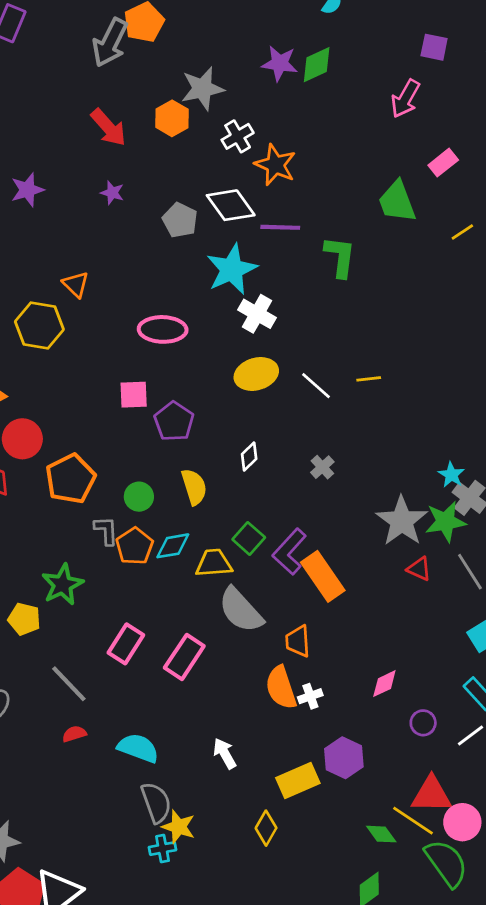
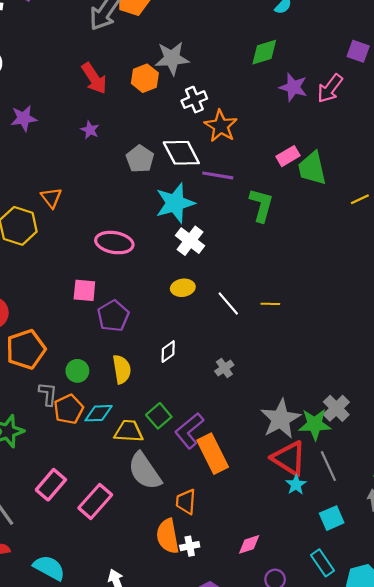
purple star: (280, 63) -> (293, 87), moved
pink rectangle: (443, 163) -> (288, 156), moved
yellow ellipse: (256, 374) -> (183, 288), size x0.7
cyan star: (451, 475) -> (296, 485), moved
red triangle: (419, 569) -> (289, 458), size x1.8

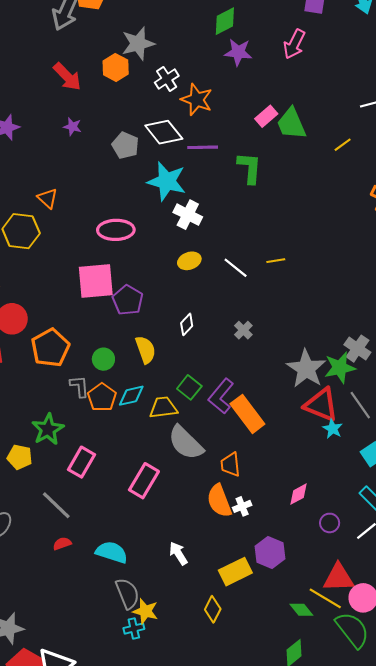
purple star: (293, 87) -> (238, 52), moved
cyan star: (175, 203) -> (167, 181), turned -30
pink square: (84, 290) -> (96, 281), size x1.6
pink rectangle: (51, 485) -> (81, 462), moved

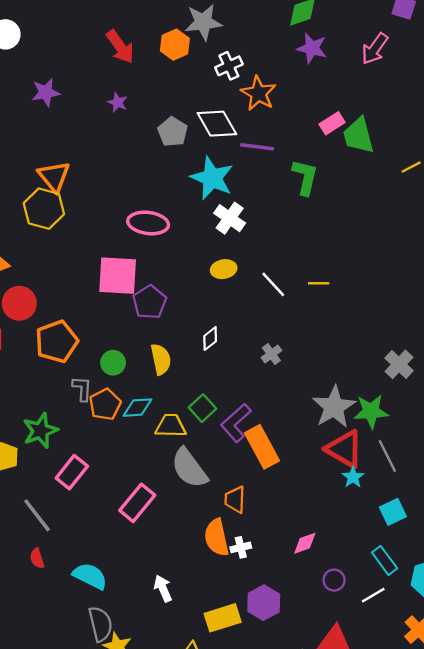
orange triangle: (48, 198) -> (54, 176), moved, size x1.4
gray cross: (357, 349) -> (399, 364), moved
red semicircle: (62, 544) -> (37, 558), turned -96

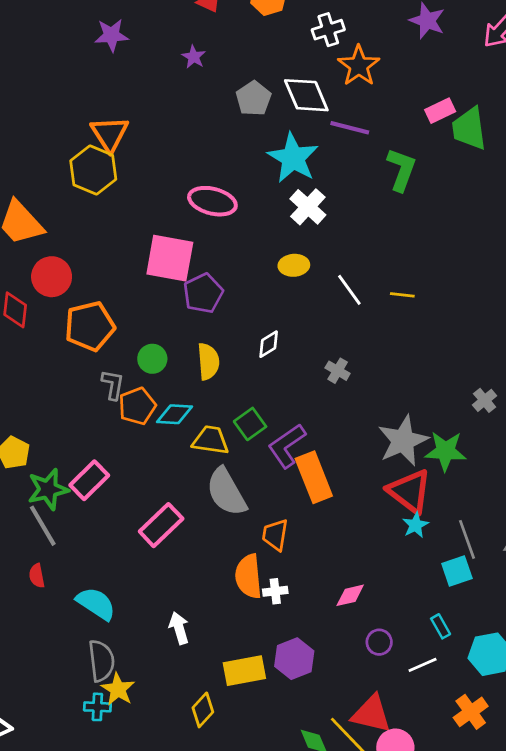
gray cross: (271, 354) -> (338, 371), turned -30
gray cross: (399, 364) -> (485, 400), size x0.7
green star: (40, 431) -> (48, 489), moved
gray line: (387, 456) -> (467, 539), moved
cyan rectangle: (385, 560) -> (441, 626), size x0.7

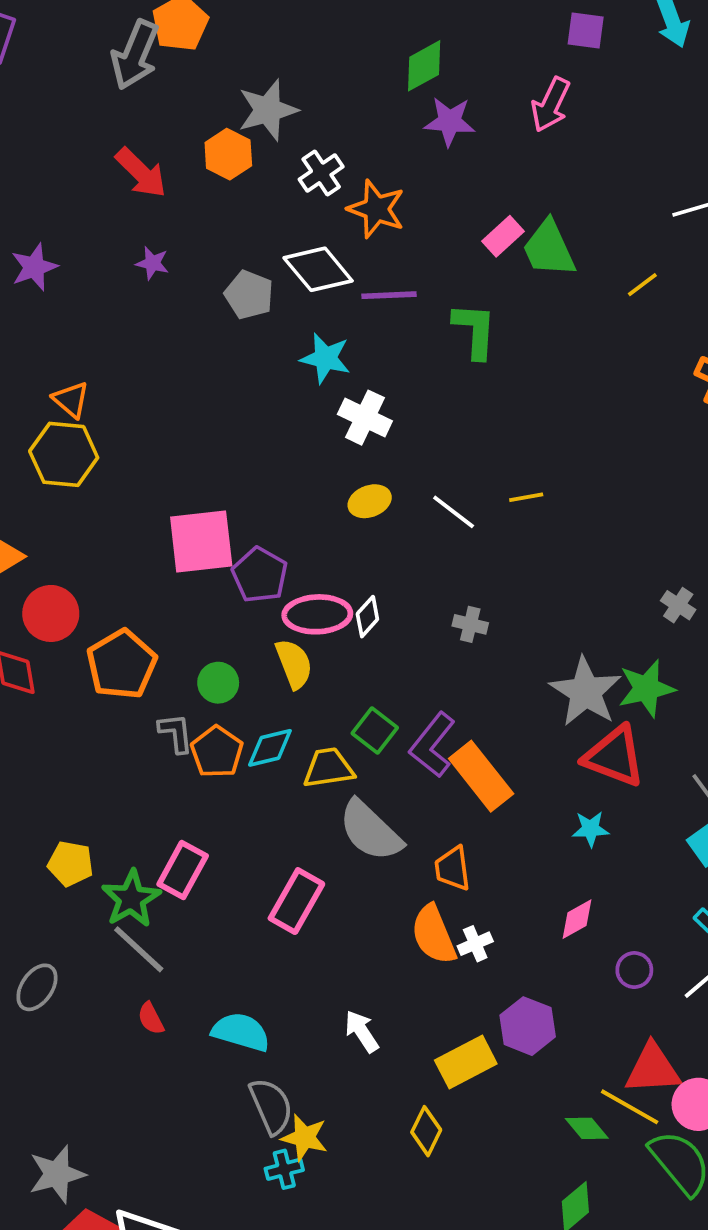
orange triangle: (110, 134) -> (71, 400), size x0.7
cyan star: (293, 158) -> (325, 358), size x0.7
pink ellipse: (212, 201) -> (317, 614), moved
cyan star: (415, 525) -> (590, 829), moved, turned -30

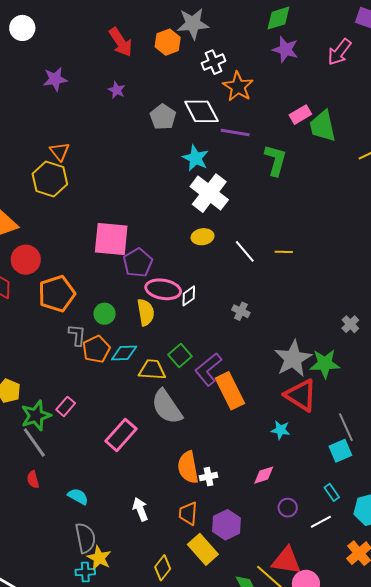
white cross: (365, 418) -> (209, 193), size x1.4
orange trapezoid: (453, 868) -> (188, 513), moved
pink rectangle: (183, 870) -> (66, 406), size x0.7
cyan semicircle: (241, 1032) -> (78, 496), size x0.7
yellow rectangle: (466, 1062) -> (203, 549), moved, turned 64

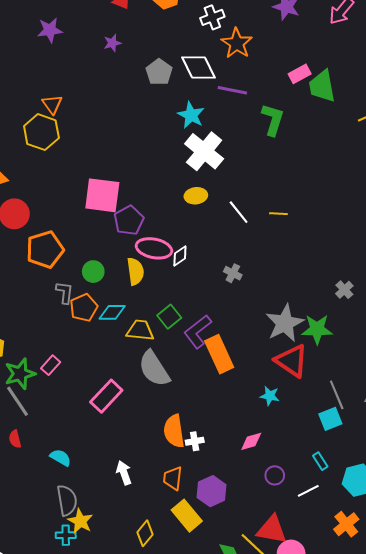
purple star: (117, 90) -> (112, 43), turned 30

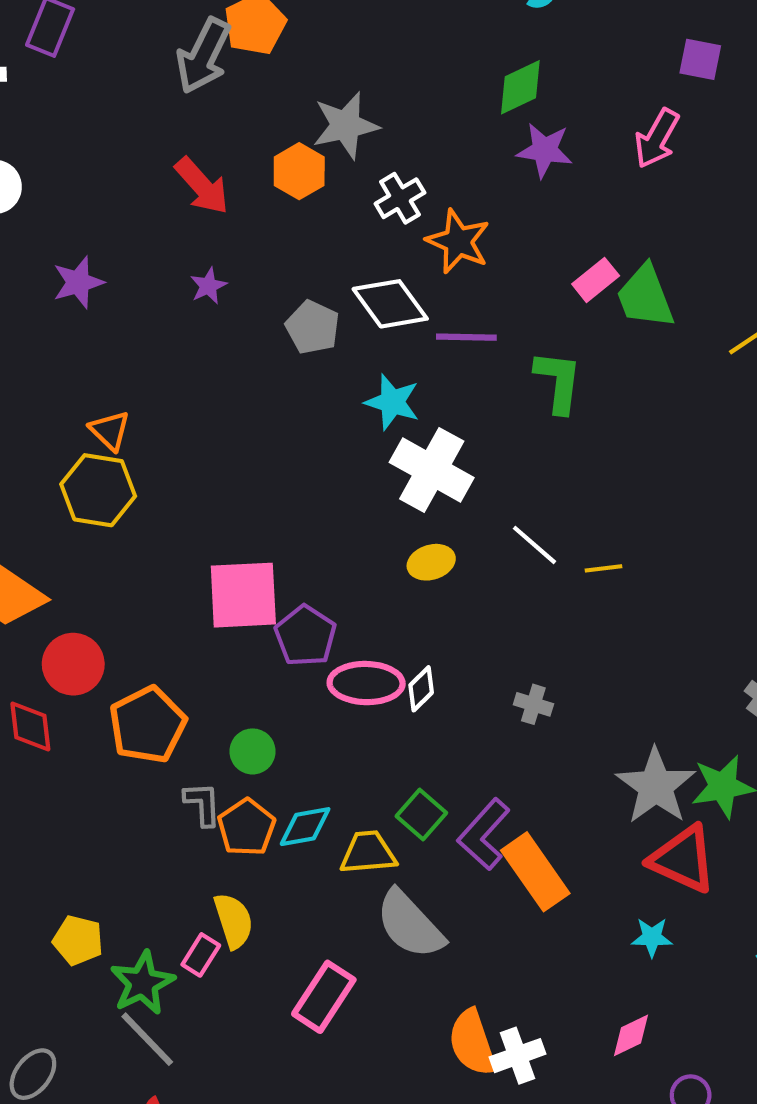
white line: (239, 212) -> (534, 545), moved
yellow semicircle: (135, 271) -> (234, 921), moved
white cross: (195, 441) -> (517, 1056), size x1.4

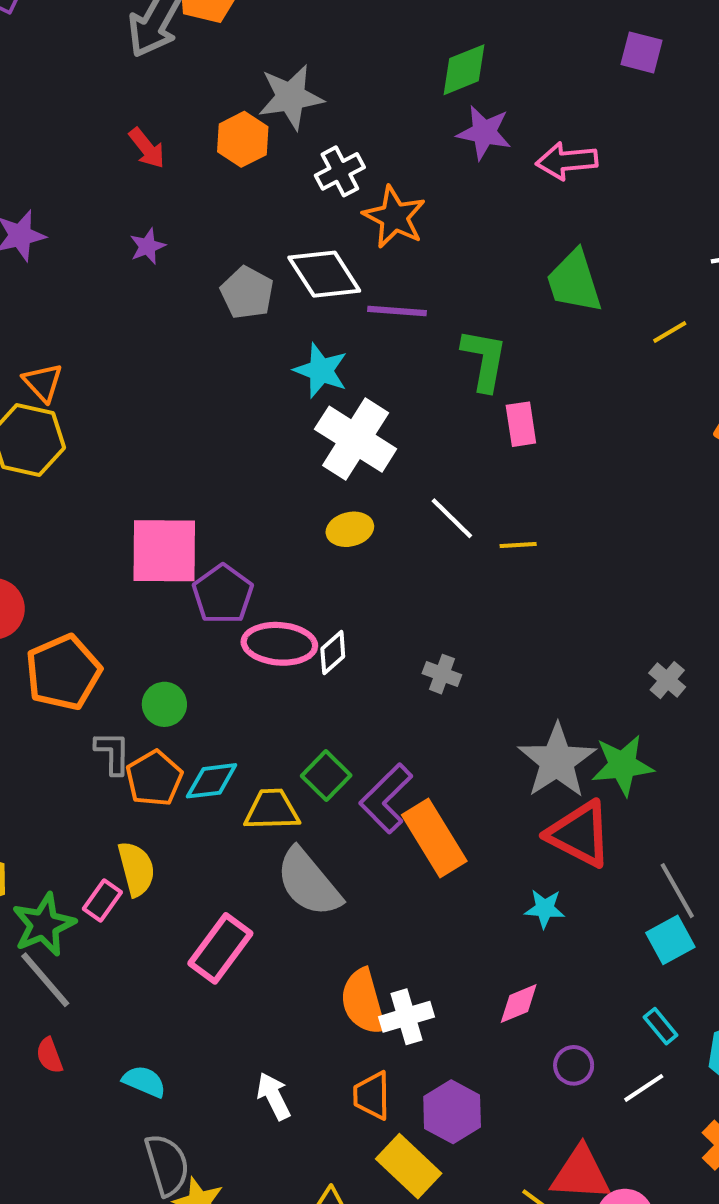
pink arrow: (657, 138) -> (567, 161), moved, turned 52
red arrow: (202, 186) -> (147, 148), size x0.7
pink rectangle: (596, 280) -> (521, 424), moved, turned -63

